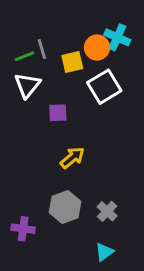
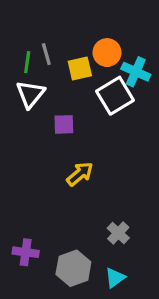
cyan cross: (117, 37) -> (136, 72), moved
green line: (24, 56) -> (27, 62), turned -60
gray hexagon: (65, 207) -> (73, 268), moved

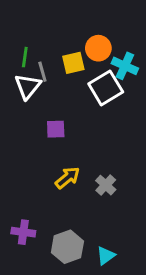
gray line: (46, 54) -> (42, 72), moved
purple square: (64, 124) -> (56, 129), moved
yellow arrow: (80, 174) -> (67, 178), moved
gray cross: (118, 233) -> (106, 185), moved

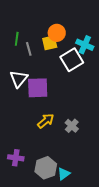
orange circle: (98, 48) -> (57, 33), moved
white triangle: (28, 86) -> (19, 79), moved
purple square: (56, 129) -> (38, 88), size x1.6
cyan triangle: (106, 256) -> (64, 174), moved

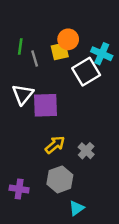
gray hexagon: (46, 168) -> (60, 179), moved

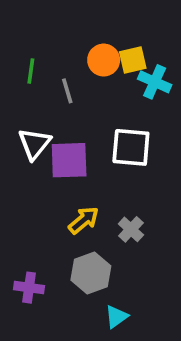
yellow square: (60, 51) -> (133, 60), moved
gray line: (35, 58) -> (67, 91), moved
white square: (86, 72) -> (131, 147), moved, turned 36

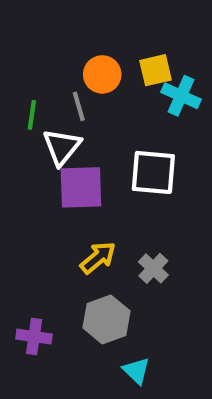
orange circle: (104, 60) -> (102, 74), moved
green line: (31, 71) -> (32, 115), moved
white triangle: (34, 144) -> (62, 147), moved
cyan triangle: (116, 317) -> (136, 371), turned -40

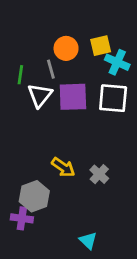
white square: (153, 172) -> (113, 98), moved
purple square: (81, 187) -> (73, 97), moved
yellow arrow: (98, 258) -> (63, 167), turned 75
gray hexagon: (106, 319) -> (34, 196), moved

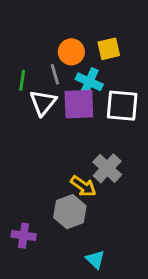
cyan cross: (117, 62) -> (89, 82), moved
yellow arrow: (63, 167) -> (83, 186), moved
gray cross: (99, 174) -> (107, 168), moved, size x1.4
gray hexagon: (34, 196) -> (70, 212), moved

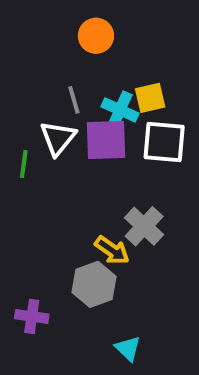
yellow square: (109, 49) -> (150, 98), moved
orange circle: (71, 52) -> (96, 36), moved
green line: (22, 80) -> (24, 164), moved

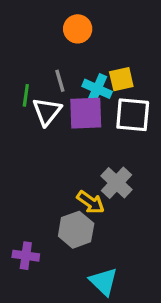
green line: (24, 164) -> (26, 95), moved
cyan triangle: (128, 349) -> (104, 282), size x1.4

